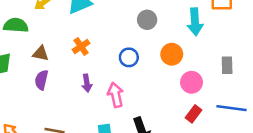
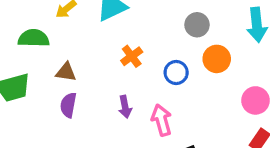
orange cross: (81, 47) -> (132, 56), moved
orange circle: (172, 54) -> (217, 59), moved

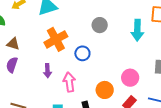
orange cross: (132, 56) -> (56, 39), size x1.6
orange circle: (217, 59) -> (105, 90), moved

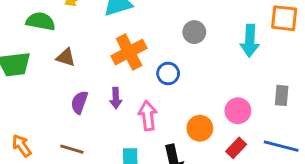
purple semicircle: (12, 65) -> (79, 102), moved

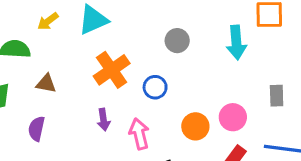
purple semicircle: (79, 102) -> (36, 129), moved
orange circle: (200, 128) -> (195, 126), moved

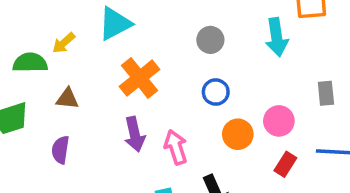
yellow arrow: (48, 21) -> (64, 43), moved
blue circle: (155, 87) -> (216, 92), moved
purple arrow: (104, 120) -> (135, 134), size x1.4

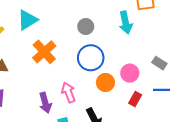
blue circle: (216, 92) -> (91, 58), size x1.6
gray rectangle: (326, 93) -> (159, 63), moved, turned -48
purple arrow: (135, 134) -> (45, 103), moved

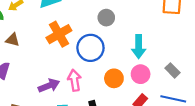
cyan arrow: (126, 23) -> (139, 47), moved
blue circle: (91, 58) -> (90, 48), moved
purple arrow: (45, 103) -> (49, 86), turned -108

